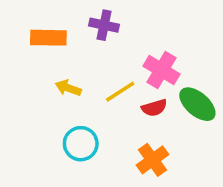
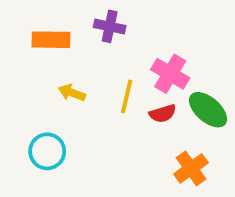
yellow line: (120, 92) -> (127, 96), turned -44
cyan circle: (81, 144) -> (47, 151), moved
orange cross: (153, 160) -> (191, 168), moved

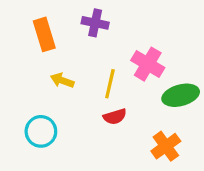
orange rectangle: (51, 40) -> (44, 34), turned 72
green ellipse: (208, 110) -> (181, 95), turned -56
red semicircle: (163, 114) -> (115, 117), moved

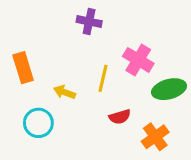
orange rectangle: (44, 34) -> (23, 68), moved
yellow arrow: (62, 80) -> (65, 92), moved
red semicircle: (115, 117) -> (120, 117), moved

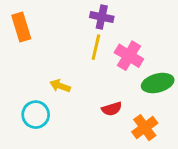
purple cross: (89, 22) -> (102, 17), moved
orange rectangle: (23, 68) -> (21, 27), moved
yellow line: (103, 78) -> (96, 47), moved

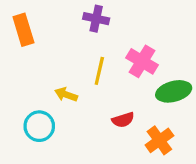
purple cross: (102, 17) -> (96, 19), moved
yellow line: (96, 47) -> (99, 71), moved

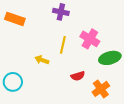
orange rectangle: (23, 30) -> (15, 19), turned -54
cyan circle: (39, 126) -> (13, 82), moved

